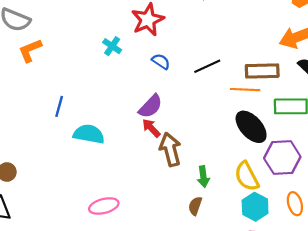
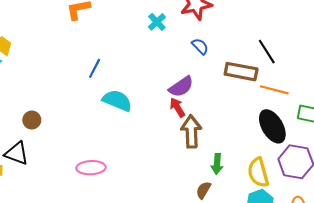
black line: (207, 66) -> (267, 52), moved, turned 70
brown rectangle: (262, 71) -> (241, 72), moved
pink ellipse: (104, 206) -> (91, 168), moved

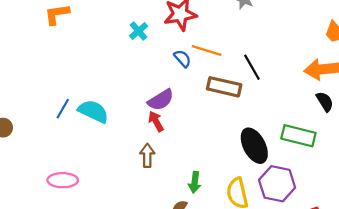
blue line: (95, 68) -> (63, 109), moved
orange line: (274, 90) -> (207, 50), moved
brown arrow: (191, 132) -> (147, 155), moved, size x0.7

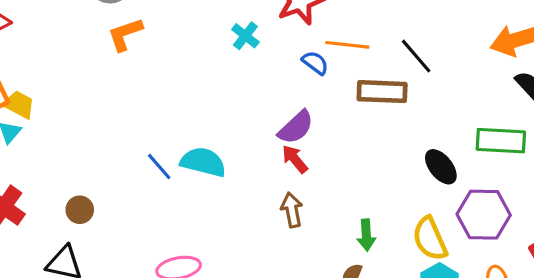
blue line: (63, 109) -> (159, 166), turned -60
black ellipse: (254, 146) -> (441, 167), size x0.7

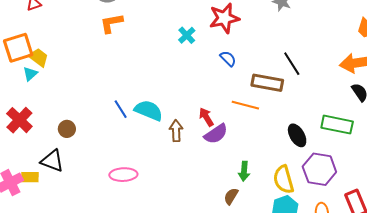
orange line: (347, 45) -> (245, 105), moved
purple semicircle: (296, 127) -> (216, 134), moved
brown arrow: (292, 210) -> (176, 131), moved

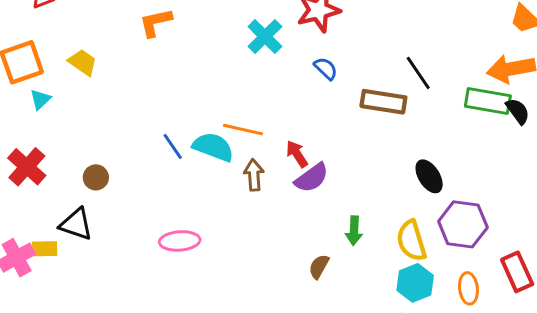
cyan cross: (187, 35) -> (265, 37), size x1.4
yellow trapezoid: (39, 57) -> (83, 62), moved
orange line: (245, 105) -> (243, 130), moved
green rectangle: (337, 125) -> (488, 101), moved
brown semicircle: (231, 196) -> (319, 267), moved

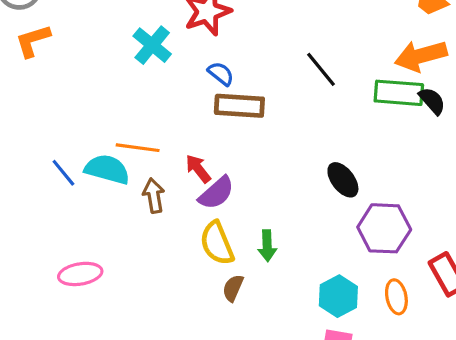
brown rectangle: (383, 102) -> (239, 106), moved
yellow semicircle: (411, 241) -> (217, 243), moved

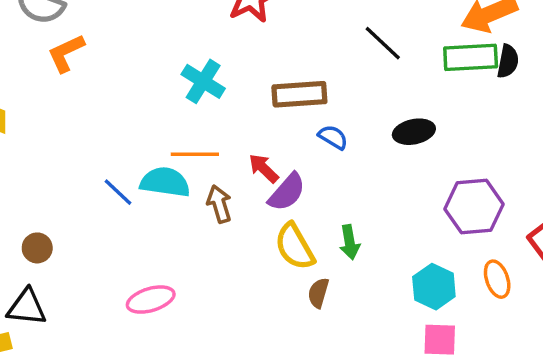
cyan cross: (152, 45) -> (203, 81), moved
blue semicircle: (221, 74) -> (333, 137), moved
black semicircle: (432, 101) -> (508, 61), turned 60
black ellipse: (343, 180) -> (414, 132), moved, turned -57

